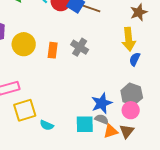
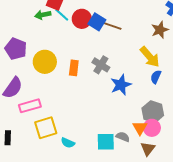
yellow arrow: (129, 39) -> (150, 57), turned -35
blue star: (102, 103) -> (121, 85), moved
orange triangle: (111, 131) -> (140, 128), moved, turned -42

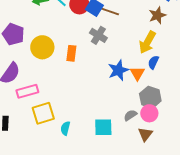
yellow arrow: (150, 57) -> (147, 42), turned 70
gray cross: (101, 65) -> (98, 35), moved
orange triangle: (140, 128) -> (137, 73), moved
gray semicircle: (123, 137) -> (130, 115), moved, turned -56
cyan semicircle: (68, 143) -> (65, 128), turned 80

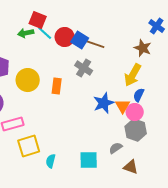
brown star: (157, 15) -> (143, 48), turned -30
pink circle: (149, 113) -> (135, 112), moved
brown triangle: (145, 134) -> (131, 167), turned -49

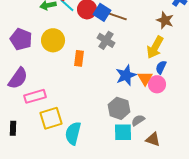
yellow circle: (28, 80) -> (53, 40), moved
gray hexagon: (136, 130) -> (119, 108), moved
cyan square: (89, 160) -> (123, 132), moved
cyan semicircle: (51, 161) -> (73, 133), size x1.6

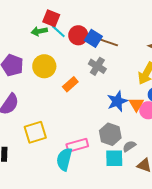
orange rectangle: (79, 58) -> (70, 84), turned 42
pink rectangle: (35, 96) -> (77, 145), moved
yellow square: (51, 118) -> (35, 132), moved

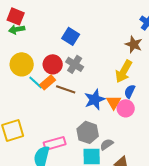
red square: (51, 18) -> (16, 16), moved
cyan line: (58, 31) -> (36, 82), moved
red circle: (78, 35) -> (53, 64), moved
brown line: (108, 42) -> (66, 89), moved

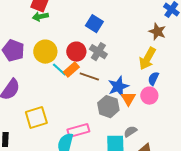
orange triangle: (114, 102) -> (128, 99), moved
gray hexagon: (88, 132) -> (108, 107), moved

